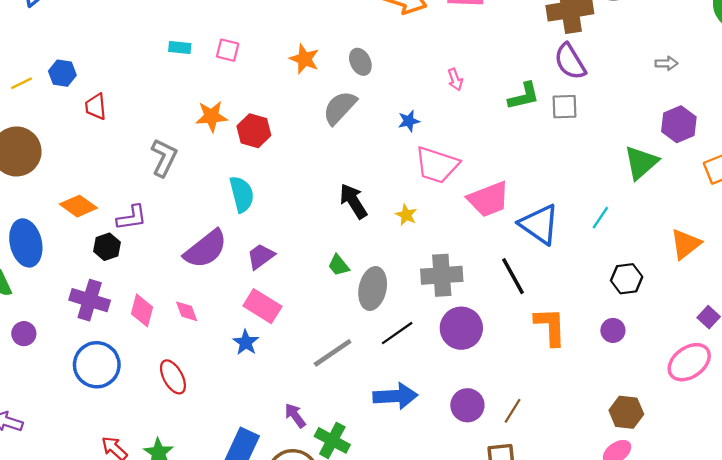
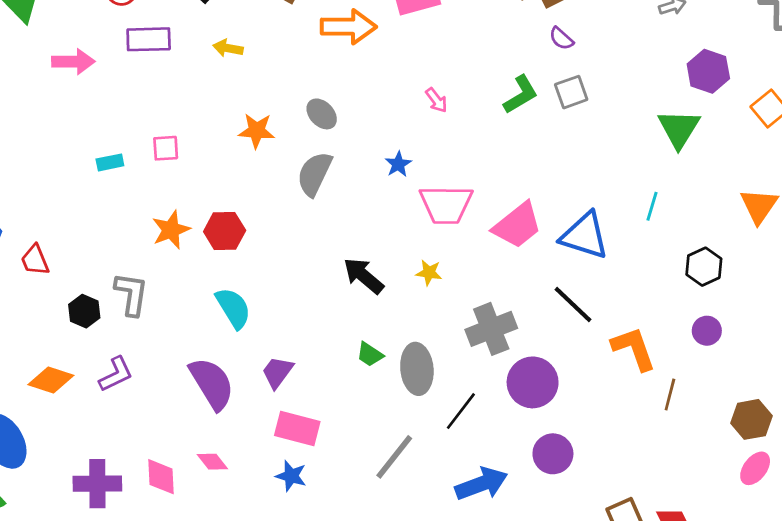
purple semicircle: (570, 62) -> (561, 38), size x0.6
black hexagon: (107, 247) -> (84, 311), moved
purple semicircle: (206, 249) -> (212, 384), turned -66
purple circle: (467, 405) -> (553, 454), moved
brown line: (513, 411) -> (670, 395), moved

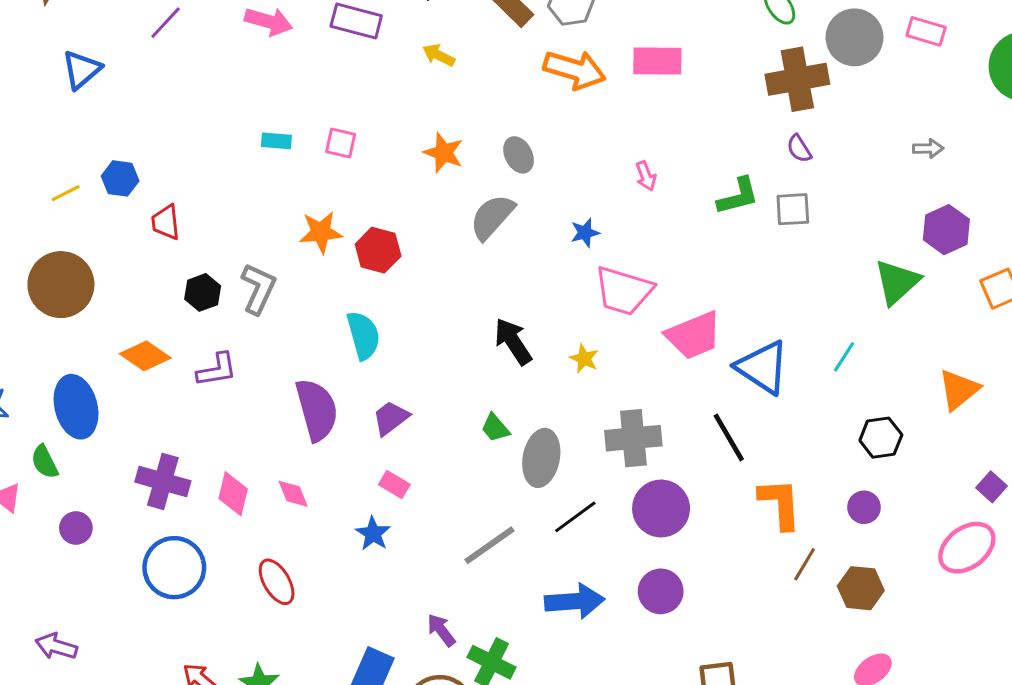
brown hexagon: (751, 419) -> (861, 588), moved
pink rectangle: (297, 429) -> (394, 485), size x0.6

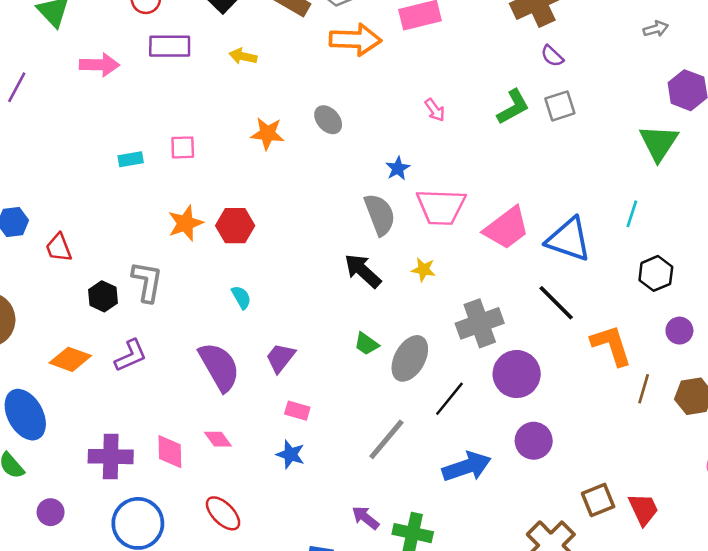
gray semicircle: (492, 217) -> (380, 215), moved, turned 132
cyan semicircle: (363, 335) -> (241, 297), size x0.6
black hexagon: (881, 438) -> (656, 273), moved
gray ellipse: (541, 458) -> (410, 358), turned 33

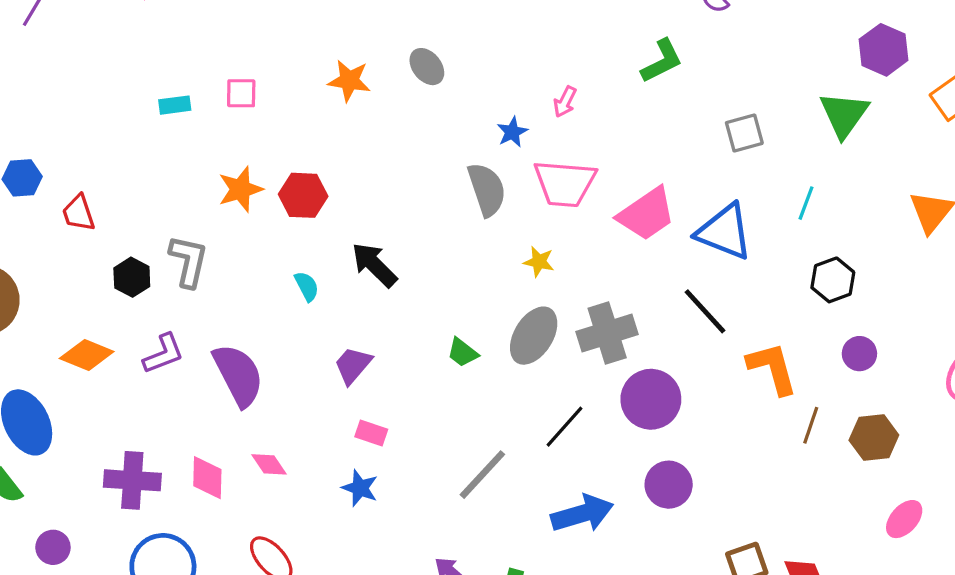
gray square: (560, 106) -> (744, 133), moved
pink arrow: (435, 110) -> (565, 102), moved, turned 60
black arrow: (363, 271) -> (374, 265), moved
gray ellipse: (410, 358) -> (534, 336), moved
purple semicircle: (219, 367) -> (238, 375), moved

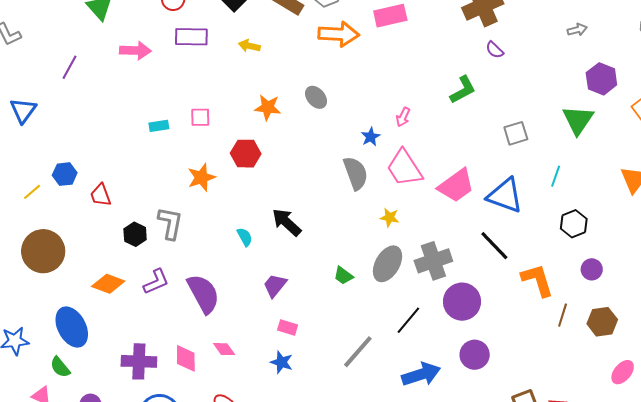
pink trapezoid: (565, 183) -> (404, 168), turned 54
red hexagon: (303, 195) -> (246, 154), moved

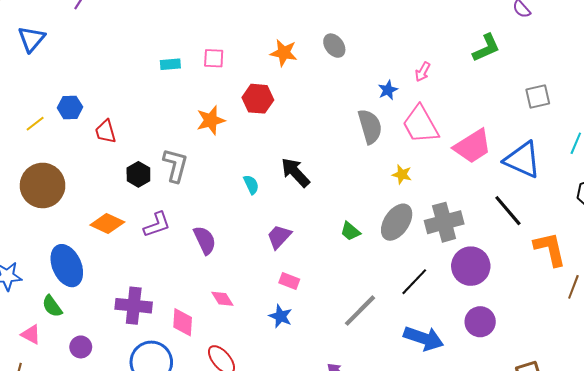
purple semicircle: (203, 294) -> (205, 240), size x0.7
pink diamond: (186, 358) -> (183, 322), moved
blue arrow: (421, 374) -> (424, 338), turned 33

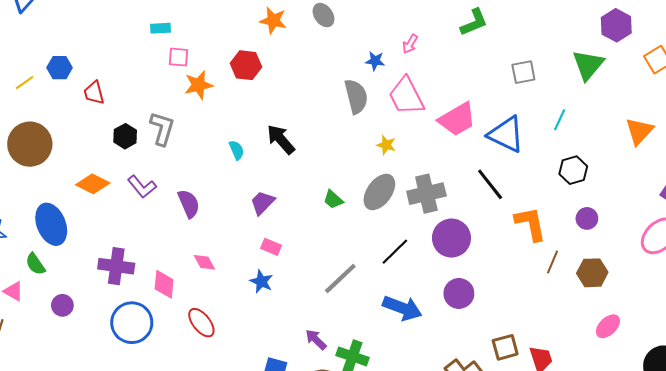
pink square: (214, 58) -> (179, 57), moved
blue star: (388, 90) -> (375, 61), turned 30
purple L-shape: (157, 225) -> (142, 187), turned 68

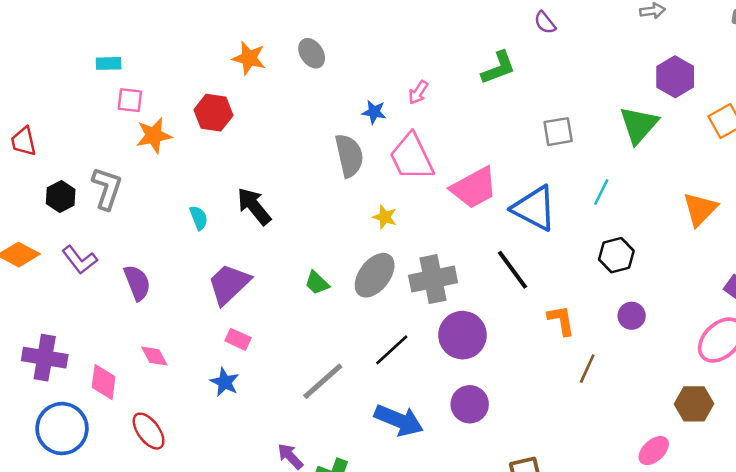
purple trapezoid: (262, 203) -> (229, 284), size x1.4
orange L-shape: (531, 224) -> (561, 320), size x0.7
brown hexagon: (592, 273) -> (694, 404), moved

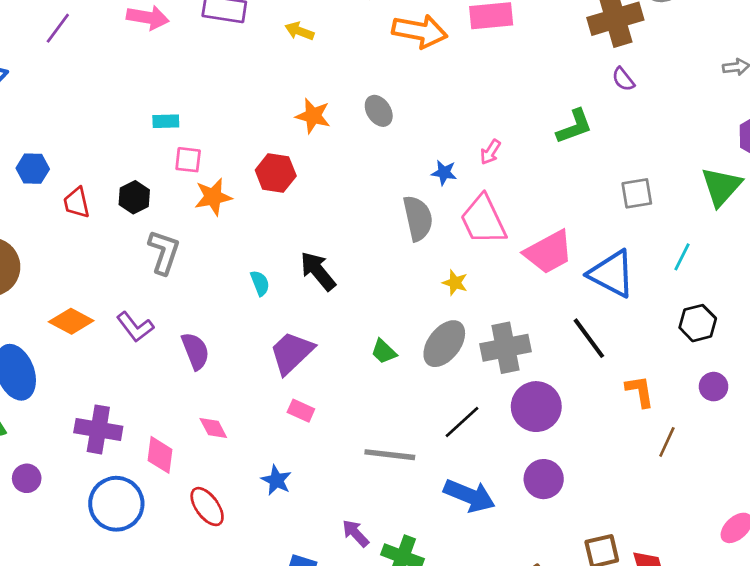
black hexagon: (61, 196) -> (134, 197), moved
gray line: (323, 381) -> (390, 455), turned 48
blue star: (225, 382) -> (276, 480), moved

